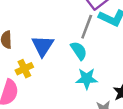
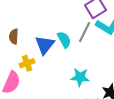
cyan semicircle: (79, 51) -> (64, 40), moved

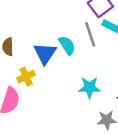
gray line: (85, 32) -> (90, 34), turned -40

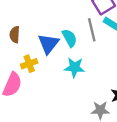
cyan star: (89, 87) -> (74, 67), moved

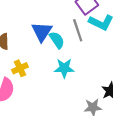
blue triangle: (48, 44) -> (42, 32), moved

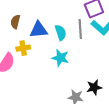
blue triangle: (42, 32) -> (39, 30), moved, turned 36

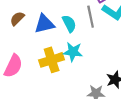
brown semicircle: (15, 22) -> (17, 18), turned 40
yellow cross: (23, 48) -> (52, 60), moved, size x1.5

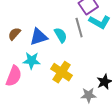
cyan star: (73, 52) -> (32, 61), moved
yellow cross: (52, 60) -> (62, 72), moved, turned -35

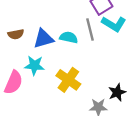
brown semicircle: (14, 34) -> (16, 34), turned -144
cyan semicircle: (61, 35) -> (69, 37), turned -49

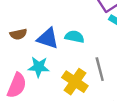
gray line: (90, 30) -> (100, 69), moved
blue triangle: (44, 39) -> (48, 38), turned 35

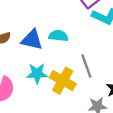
cyan star: (39, 67) -> (37, 73), moved

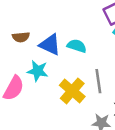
cyan star: (37, 73) -> (38, 71), moved

